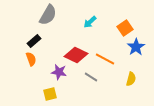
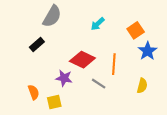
orange semicircle: (31, 59) -> (34, 92), moved
orange line: (105, 59) -> (114, 64), turned 66

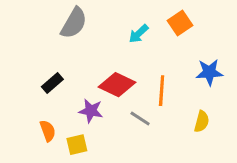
orange square: (136, 30) -> (180, 23), moved
black rectangle: (37, 44) -> (52, 83), moved
blue star: (148, 51) -> (209, 72), turned 30

